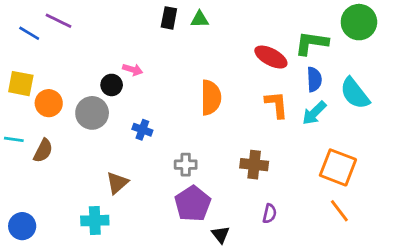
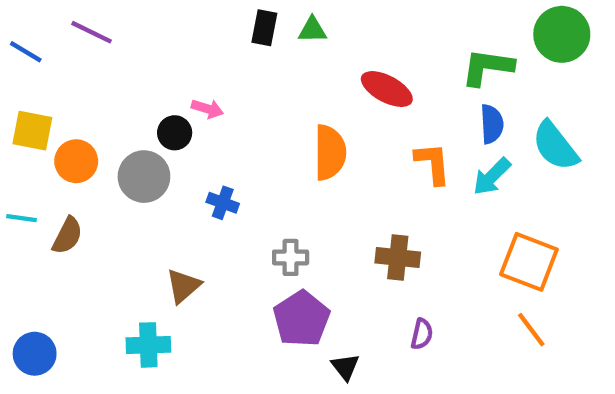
blue line: (29, 33) -> (26, 52), moved
red ellipse: (271, 57) -> (387, 89), moved

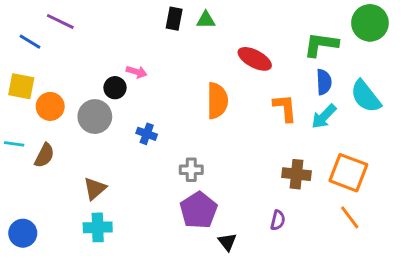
blue line: (26, 52) -> (30, 42), moved
brown cross: (398, 257) -> (296, 174), moved
brown triangle: (183, 286) -> (95, 189), moved

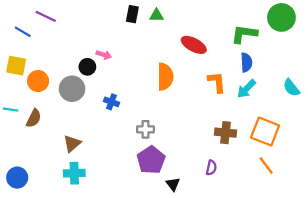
cyan semicircle: (366, 96) -> (291, 88), moved, size x0.7

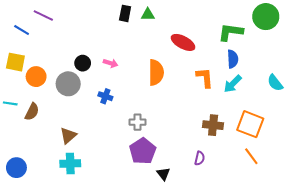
pink arrow: (104, 55) -> (111, 63), moved

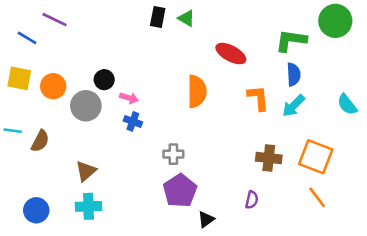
green triangle: (148, 14) -> (186, 18), turned 32
pink arrow: (111, 63) -> (129, 98), moved
orange circle: (36, 77) -> (53, 86), moved
blue circle: (16, 168) -> (36, 210), moved
black triangle: (163, 174) -> (206, 219), turned 32

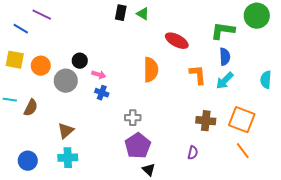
cyan semicircle: (347, 104) -> (266, 80), turned 42
black triangle: (206, 219) -> (149, 170), moved, turned -40

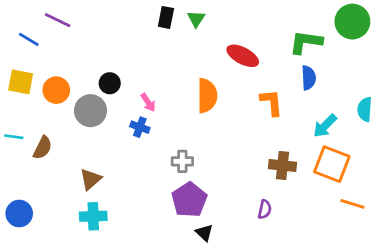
green triangle: (143, 14) -> (196, 19), turned 32
pink arrow: (99, 75) -> (148, 102), moved, turned 40
cyan arrow: (225, 81) -> (325, 126), moved
orange line: (243, 151) -> (352, 204), moved, turned -36
blue circle: (28, 161) -> (19, 214), moved

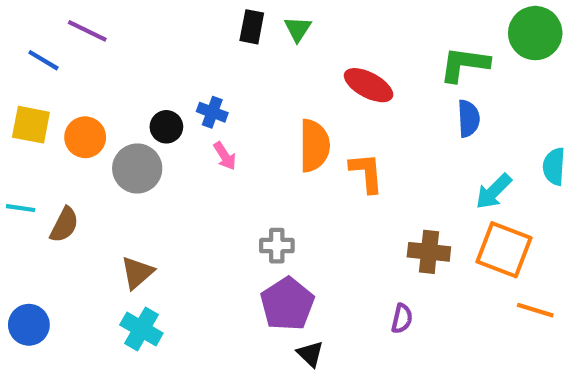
orange L-shape: (272, 102) -> (366, 173), moved
blue cross: (140, 127) -> (212, 112), moved
cyan cross: (93, 216) -> (141, 329), turned 32

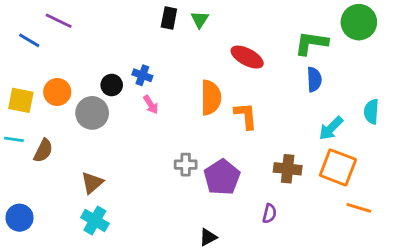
yellow square: (31, 125) -> (21, 100), moved
purple pentagon: (287, 304) -> (222, 177), moved
black triangle: (310, 354) -> (208, 237), turned 48

